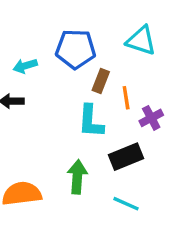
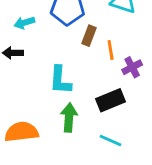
cyan L-shape: (91, 121) -> (60, 80), moved

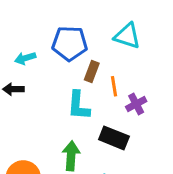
cyan L-shape: (60, 80) -> (78, 105), moved
black rectangle: (111, 100) -> (114, 138), turned 44

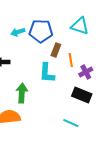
cyan arrow: (25, 58) -> (18, 32), moved
black rectangle: (114, 138) -> (82, 95), moved
green arrow: (71, 156) -> (22, 93), moved

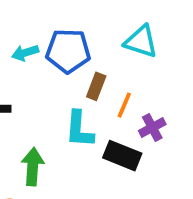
orange line: (71, 60) -> (124, 105), turned 32
black rectangle: (82, 95) -> (122, 156), moved

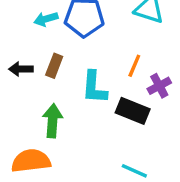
brown rectangle: (96, 86) -> (54, 66), moved

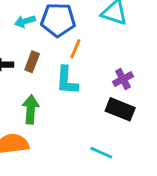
orange line: (134, 66) -> (75, 49), moved
black rectangle: (133, 111) -> (120, 109), moved

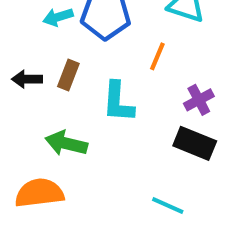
orange line: (75, 49) -> (157, 56), moved
green arrow: (31, 109) -> (66, 143), turned -80

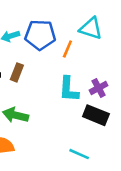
orange line: (157, 56) -> (67, 49), moved
cyan L-shape: (118, 102) -> (69, 89), moved

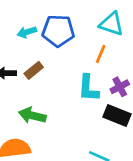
orange line: (67, 49) -> (101, 54), moved
brown rectangle: (17, 72) -> (34, 70), turned 30

